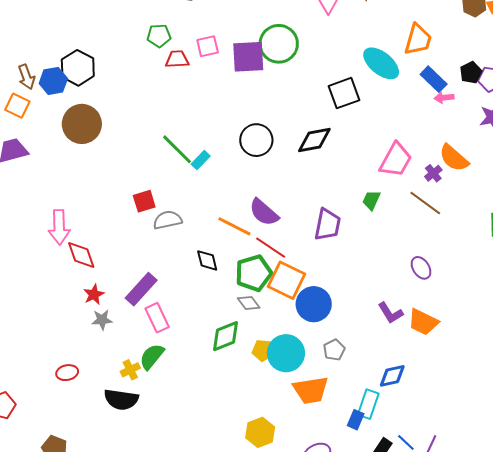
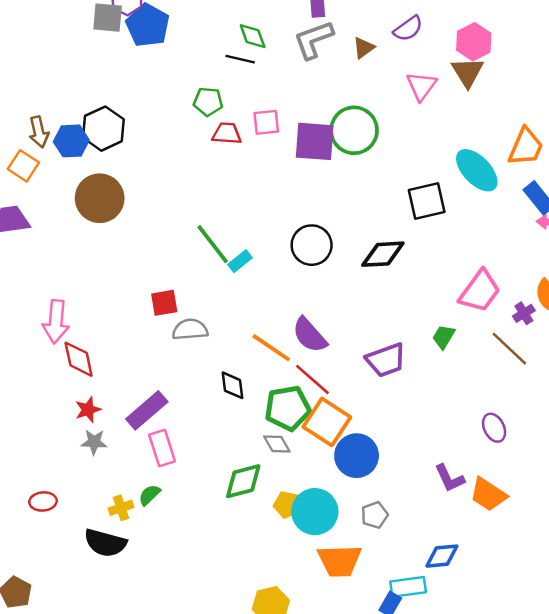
purple trapezoid: (327, 225) -> (386, 360), turned 52
green semicircle: (152, 357) -> (149, 495), size x0.7
cyan rectangle: (368, 404) -> (408, 587), turned 56

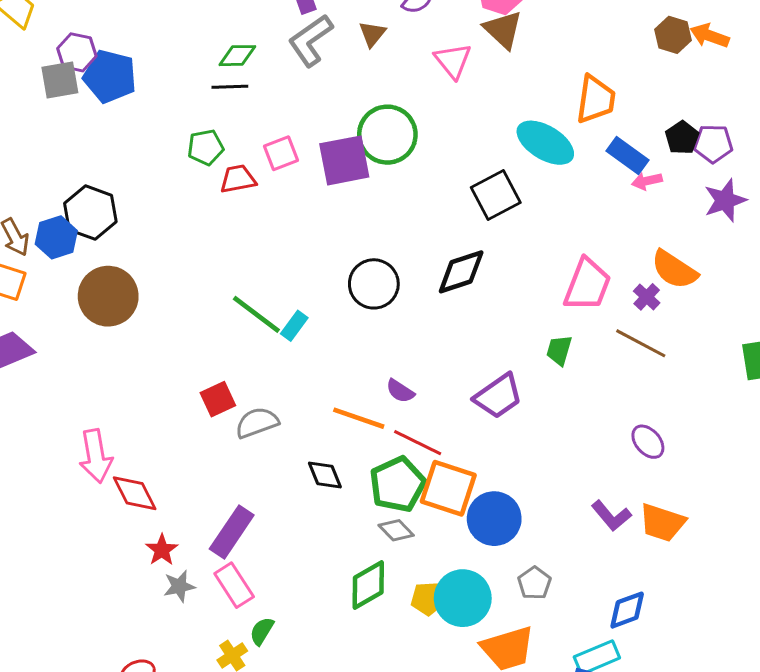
green diamond: (253, 36) -> (237, 56), turned -56
purple semicircle: (310, 335) -> (400, 391), size x0.6
pink rectangle: (162, 448) -> (234, 585), moved

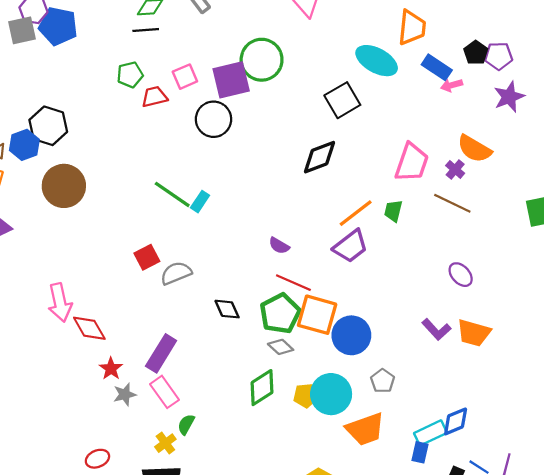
black circle: (374, 284) -> (214, 119), moved
orange line: (359, 418) -> (356, 213), moved, turned -54
blue diamond: (627, 610) -> (456, 421), moved

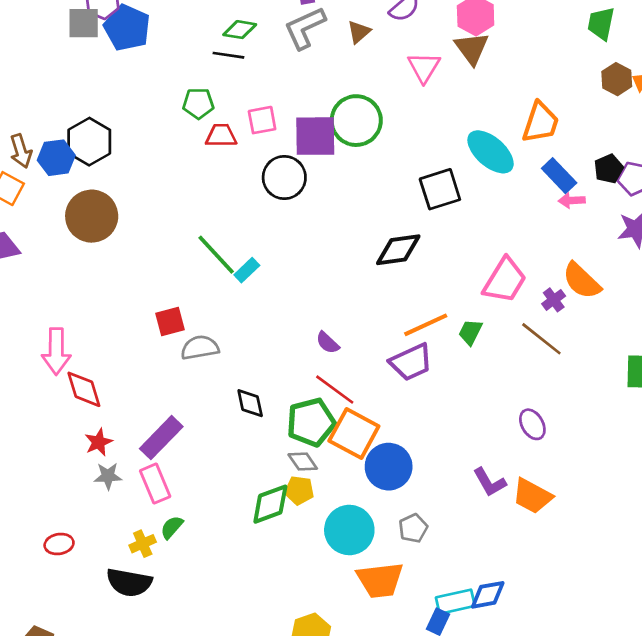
yellow pentagon: (306, 396) -> (299, 490), moved

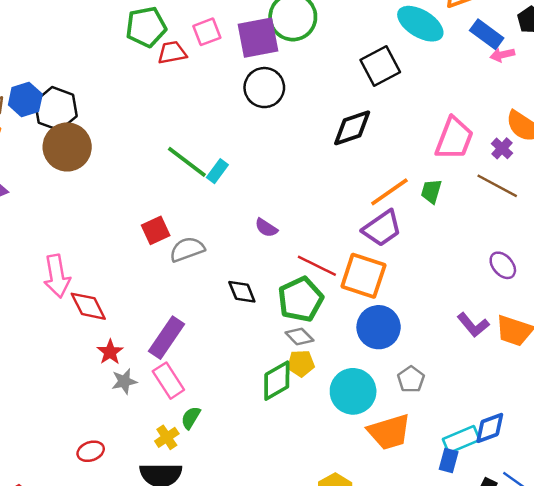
green pentagon: (198, 103) -> (146, 27), size x1.4
black hexagon: (89, 142) -> (56, 109), moved
black circle: (284, 177) -> (264, 88), moved
purple semicircle: (328, 343) -> (266, 228), moved
orange square: (354, 433) -> (363, 276), moved

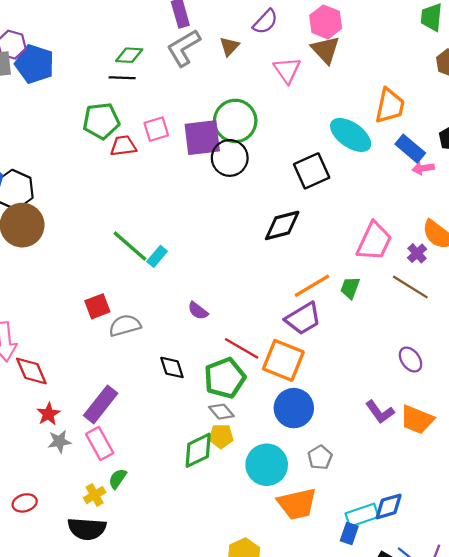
black circle: (264, 88) -> (230, 158), moved

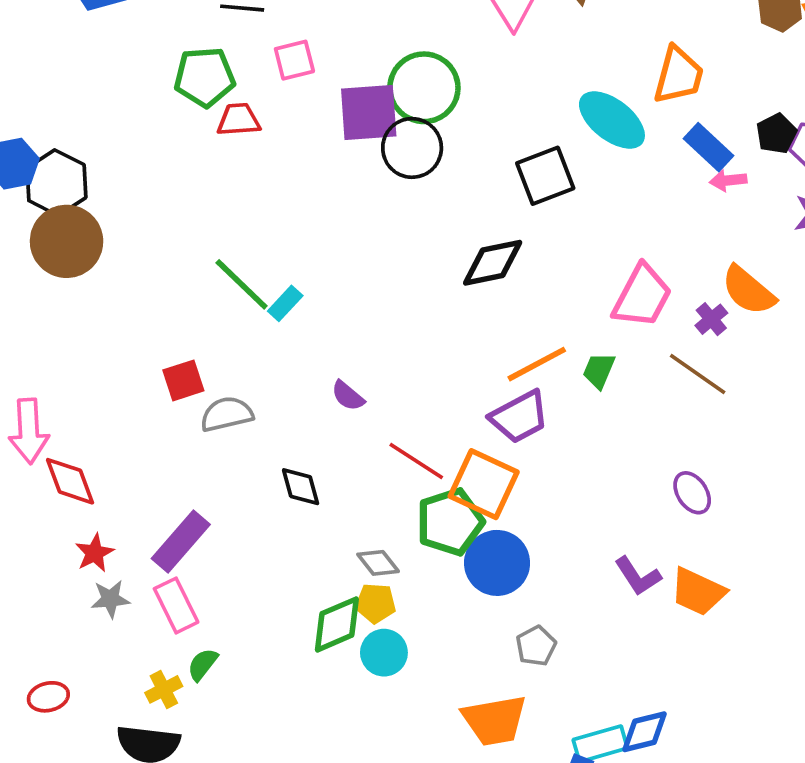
pink square: (156, 129) -> (294, 60), moved
green pentagon: (225, 378) -> (450, 522), moved
cyan circle: (267, 465) -> (384, 653), moved, size x0.7

